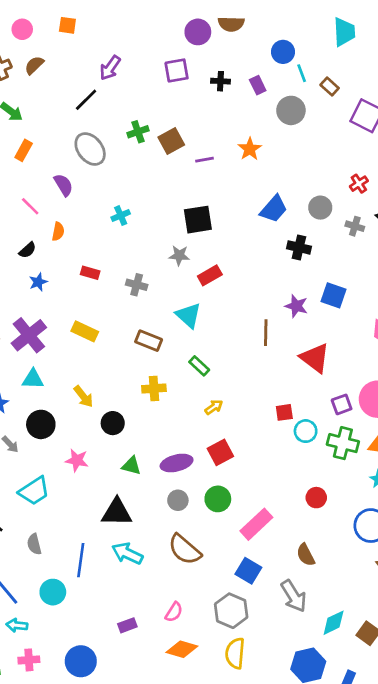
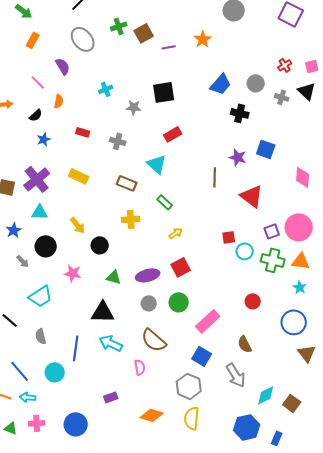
gray star: (179, 255) -> (134, 107), moved
pink semicircle: (174, 612) -> (140, 367), moved, turned -42

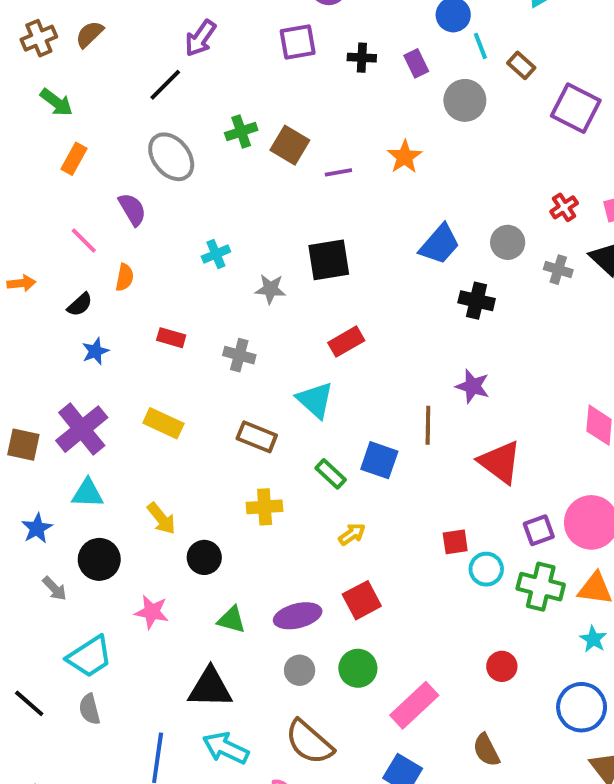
brown square: (144, 33) -> (290, 145), turned -30
blue square: (266, 149) -> (379, 460), moved
gray semicircle: (41, 336) -> (90, 709), moved

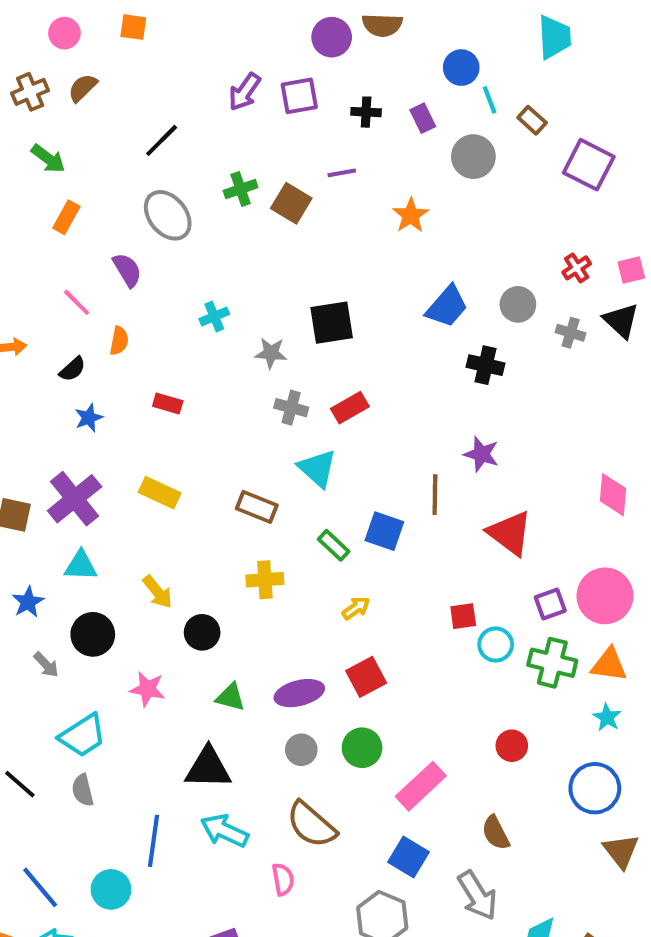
purple arrow: (200, 38) -> (245, 92), moved
purple line: (338, 172) -> (342, 173), moved
gray cross: (239, 355) -> (291, 408), moved

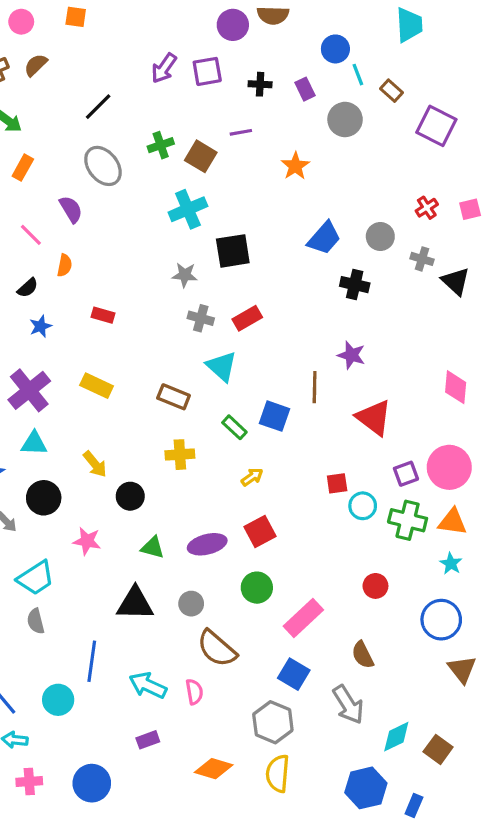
cyan cross: (214, 317) -> (188, 209), moved, size x1.6
black triangle: (621, 321) -> (456, 281), moved
gray circle: (301, 750) -> (191, 604), moved
cyan arrow: (224, 831) -> (148, 685), moved

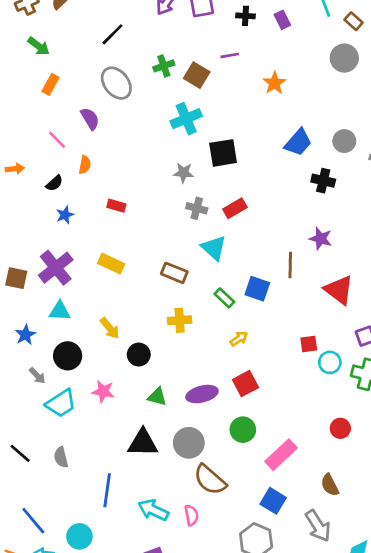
gray circle: (345, 119) -> (344, 58), moved
cyan trapezoid: (36, 578) -> (61, 403), moved
gray circle: (191, 604) -> (189, 443), size x1.5
cyan circle: (58, 700) -> (79, 536), moved

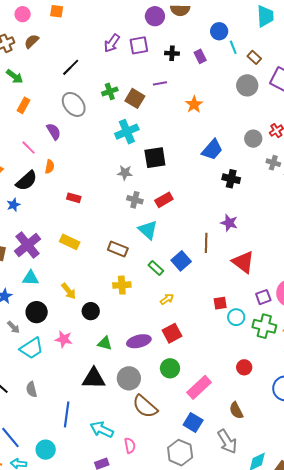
gray circle: (344, 141) -> (253, 139), moved
black semicircle: (54, 183) -> (27, 181), size x1.6
blue star: (65, 215) -> (13, 205), moved
blue square: (257, 289) -> (181, 261), turned 30
pink semicircle: (191, 515) -> (130, 446), moved

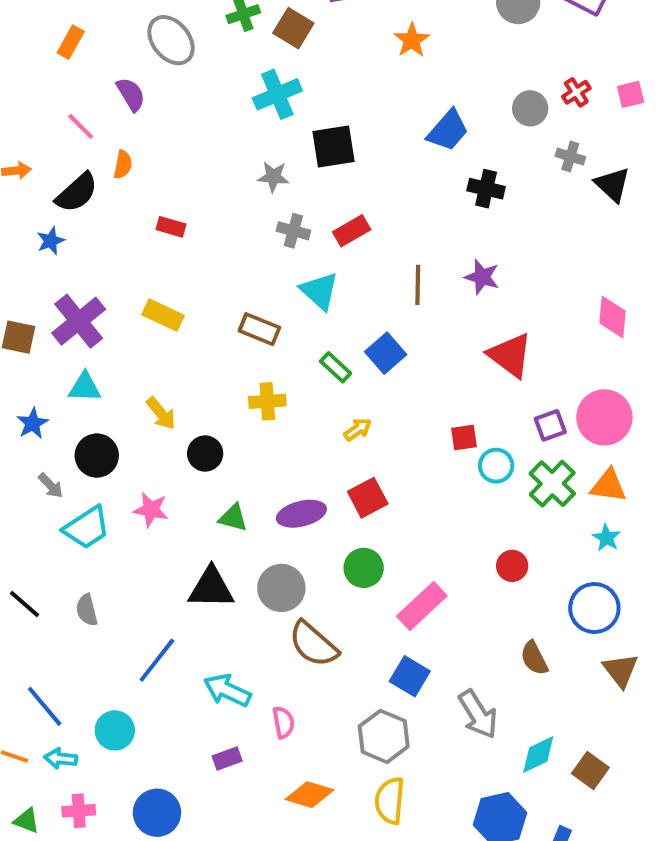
brown line: (206, 243) -> (418, 285), moved
green cross: (264, 326) -> (552, 484), turned 30
brown semicircle: (236, 410) -> (534, 658), moved
blue line: (67, 414) -> (157, 660), turned 30

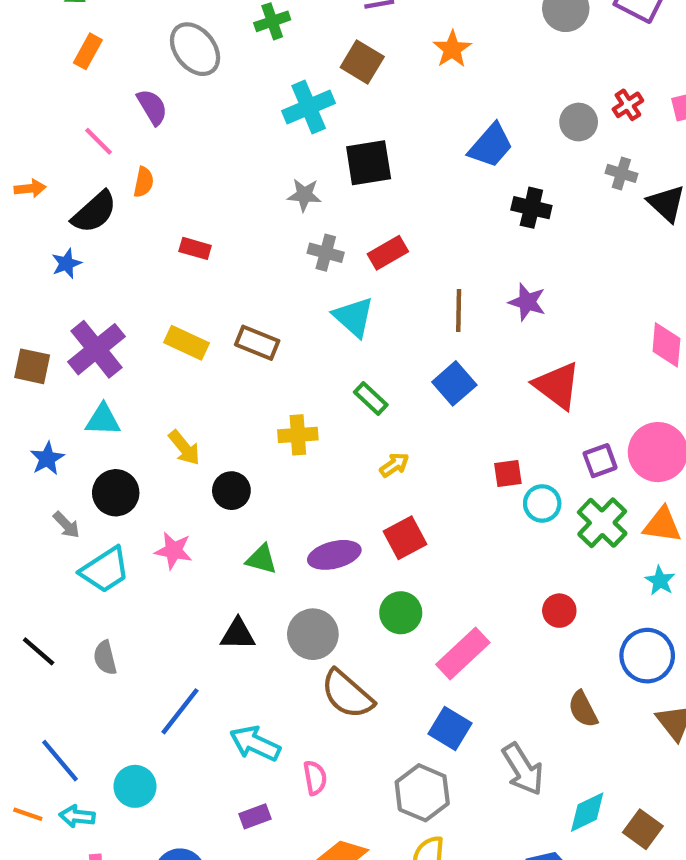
brown square: (293, 28) -> (362, 62), moved
brown rectangle: (259, 329) -> (257, 343), moved
blue square: (386, 353) -> (454, 383), moved
black triangle: (211, 588) -> (238, 634), size x0.7

